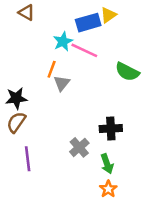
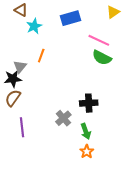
yellow triangle: (108, 15) -> (113, 12), moved
cyan star: (63, 42) -> (34, 26), moved
pink line: (84, 50) -> (99, 40), moved
gray triangle: (62, 83) -> (20, 67), moved

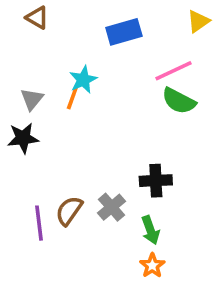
cyan star: (34, 26) -> (83, 80), moved
pink line: (99, 40) -> (173, 71), turned -50
gray triangle: (20, 67) -> (32, 99), moved
brown semicircle: (13, 98) -> (69, 211), moved

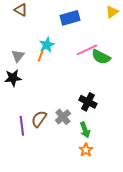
pink line: (173, 71) -> (87, 50), moved
black cross: (156, 181) -> (88, 102), turned 30

